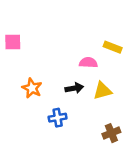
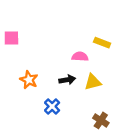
blue cross: (58, 118) -> (52, 106), turned -35
brown cross: (111, 133) -> (101, 120), turned -35

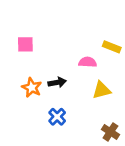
pink square: (11, 38) -> (25, 44), moved
black arrow: (67, 80) -> (57, 82), moved

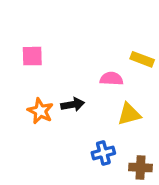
blue cross: (57, 117) -> (103, 153), moved, turned 30
brown cross: (110, 132) -> (141, 168), turned -30

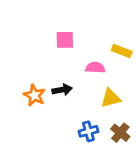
pink square: (32, 56) -> (65, 40), moved
brown cross: (141, 168) -> (120, 133), moved, turned 36

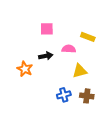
black arrow: (62, 90) -> (46, 56), moved
brown cross: (120, 133) -> (87, 96), turned -32

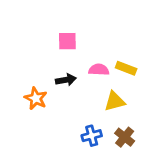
yellow rectangle: (88, 37) -> (126, 68), moved
brown cross: (87, 96) -> (125, 137), turned 32

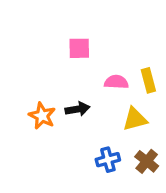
yellow rectangle: (126, 68) -> (148, 80), turned 54
black arrow: (66, 80) -> (78, 109), moved

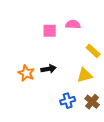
yellow rectangle: (148, 80) -> (93, 51), turned -32
pink semicircle: (116, 82) -> (73, 24), moved

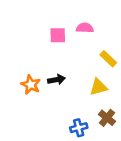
blue cross: (68, 101) -> (79, 128), moved

